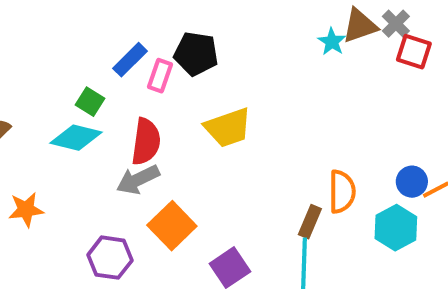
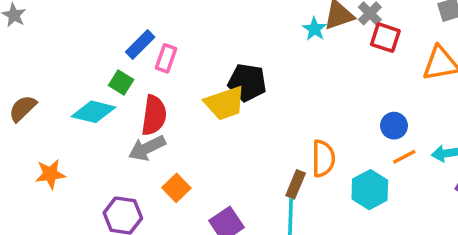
black pentagon: (196, 54) -> (247, 82), moved
green square: (90, 102) -> (121, 82), moved
blue circle: (412, 182) -> (394, 126), moved
orange square: (172, 226) -> (176, 188), size x0.7

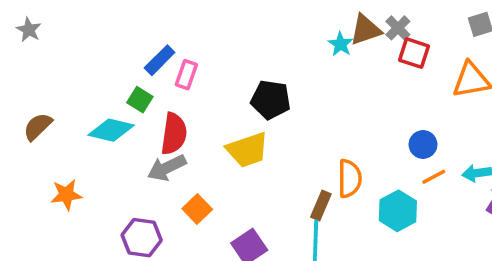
yellow trapezoid: (225, 103) -> (247, 150), moved

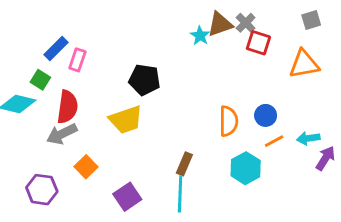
orange semicircle: (350, 179) -> (229, 121), moved

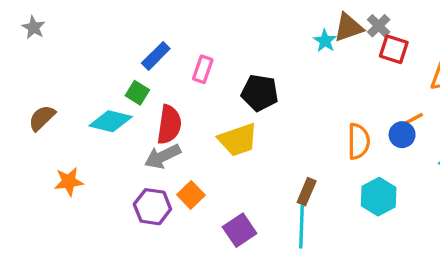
pink rectangle: (77, 60) -> (203, 69), moved
orange line: (274, 141) -> (412, 120), moved
purple hexagon: (42, 190) -> (152, 207), moved

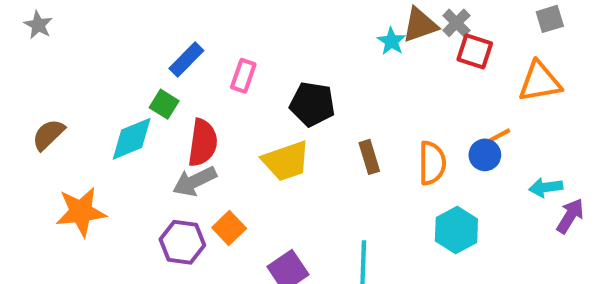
cyan diamond: (111, 121) -> (132, 139), turned -36
orange star: (69, 182) -> (81, 212), size x1.4
brown rectangle: (307, 192) -> (369, 157), moved, turned -40

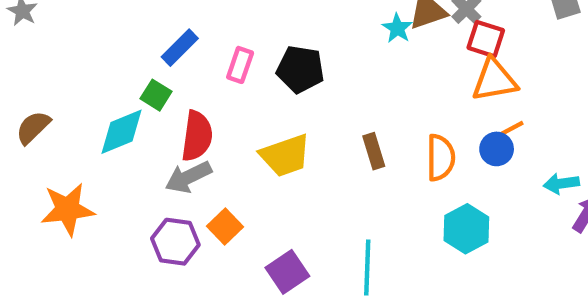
orange triangle: (540, 82) -> (494, 80), moved
black pentagon: (312, 104) -> (300, 69), moved

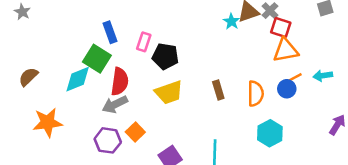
blue rectangle: (180, 48) -> (110, 32), turned -65
black pentagon: (300, 69) -> (165, 56), moved
green square: (156, 95) -> (97, 59), size x1.6
cyan arrow: (561, 183) -> (323, 76), moved

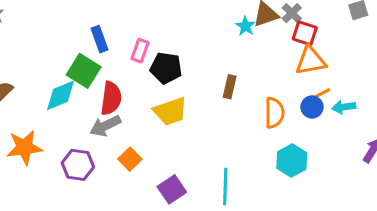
cyan arrow: (323, 76) -> (344, 107), moved
brown rectangle: (218, 90) -> (230, 87), moved, turned 30
purple hexagon: (108, 140) -> (78, 165), moved

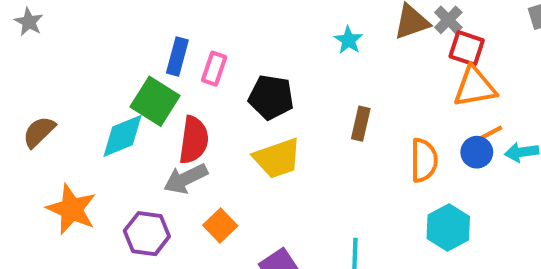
cyan star: (246, 26) -> (348, 40), moved
blue rectangle: (100, 39) -> (177, 56), turned 35
pink rectangle: (140, 51) -> (214, 69), moved
orange star: (24, 147) -> (72, 209), turned 30

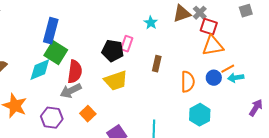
blue rectangle: (177, 56) -> (51, 31), moved, size x1.4
pink rectangle: (214, 69) -> (127, 44), moved
orange line: (489, 134) -> (228, 69), moved

